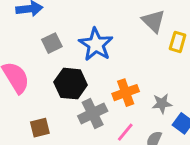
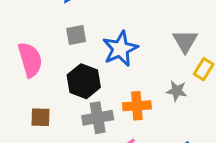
gray star: (162, 104) -> (177, 91), moved

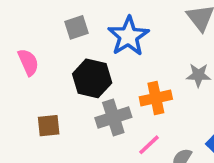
pink semicircle: (30, 60) -> (28, 62), size x0.7

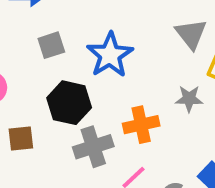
brown square: (49, 126) -> (21, 139), moved

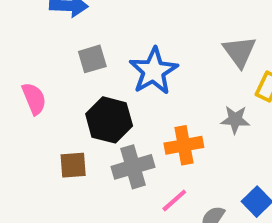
brown square: (21, 139) -> (73, 165), moved

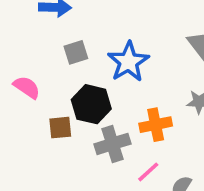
pink semicircle: (34, 99) -> (27, 87), turned -32
brown square: (73, 165) -> (60, 128), moved

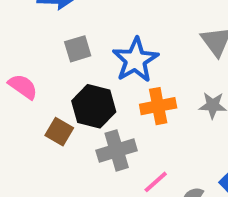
orange cross: (156, 125) -> (158, 106), moved
brown square: (60, 128) -> (59, 132), turned 35

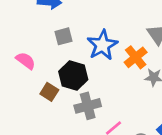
orange cross: (158, 106) -> (136, 57), moved, turned -30

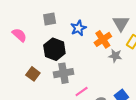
blue star: (102, 45) -> (78, 28), size x0.7
brown square: (49, 92) -> (33, 74), moved

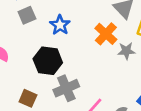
gray square: (50, 19) -> (27, 15), moved
blue star: (78, 28) -> (60, 25), moved

